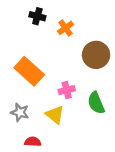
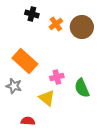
brown circle: (96, 55) -> (82, 27), moved
gray star: (20, 112) -> (14, 86), moved

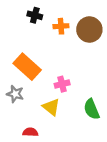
orange cross: (56, 24) -> (61, 26), turned 32
green semicircle: (82, 88) -> (92, 109), moved

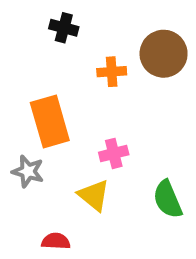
orange cross: (61, 26) -> (112, 72), moved
orange rectangle: (27, 67) -> (50, 122), turned 32

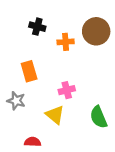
black cross: (64, 28) -> (37, 27), moved
orange rectangle: (50, 122) -> (29, 71), size x0.7

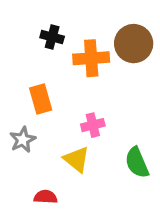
orange cross: (66, 42) -> (91, 58), size x1.5
gray star: (16, 101) -> (23, 140), turned 30

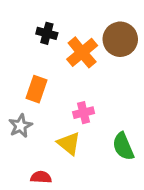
orange cross: (91, 58) -> (82, 52), turned -36
orange rectangle: (41, 99) -> (37, 89), turned 35

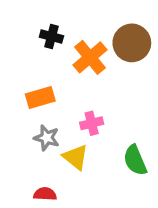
orange rectangle: (37, 89) -> (40, 98), turned 55
gray star: (20, 126) -> (47, 138), moved, turned -30

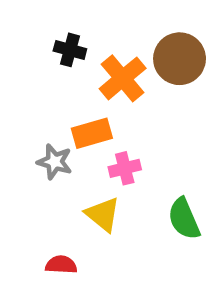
orange rectangle: (40, 98) -> (92, 133), moved
gray star: (47, 138) -> (55, 162), moved

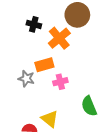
brown circle: (180, 59) -> (77, 15), moved
yellow triangle: (103, 214) -> (50, 119), moved

